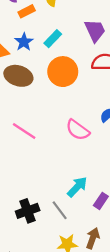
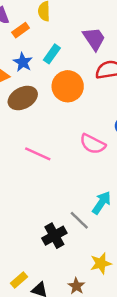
brown ellipse: (18, 76) -> (23, 98), turned -36
gray line: (60, 210) -> (79, 220), moved

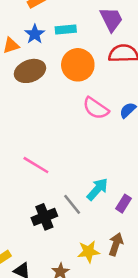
cyan rectangle: (52, 54) -> (66, 29), turned 42
pink semicircle: (93, 144) -> (96, 108), moved
pink line: (38, 154) -> (36, 165), moved

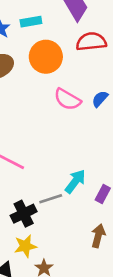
gray line: (72, 204) -> (51, 199), turned -65
yellow star: (89, 252) -> (25, 246), moved

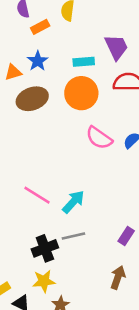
cyan rectangle: (31, 22) -> (84, 62), moved
cyan arrow: (75, 181) -> (73, 202), moved

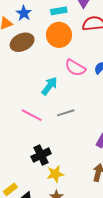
cyan arrow: (73, 202) -> (49, 86), moved
gray line: (73, 236) -> (66, 113), moved
yellow star: (44, 281) -> (55, 174), moved

